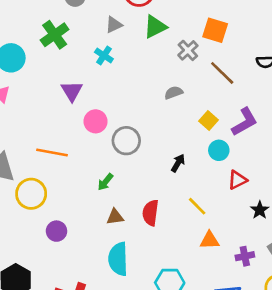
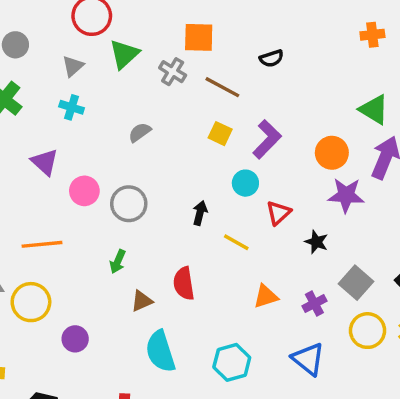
gray semicircle: (174, 93) -> (140, 132), moved
yellow square: (208, 121) -> (220, 134), moved
yellow line: (197, 206) -> (236, 242), moved

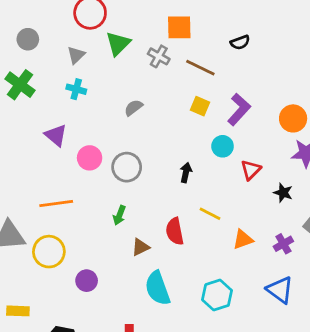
yellow line: (236, 242) -> (210, 214), moved

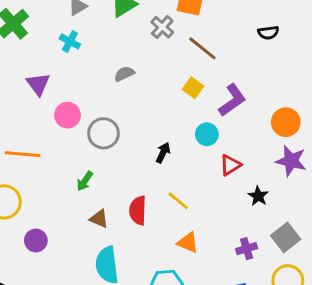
black semicircle: (240, 42) -> (268, 33), moved
orange triangle: (243, 239) -> (188, 243), moved, turned 30
brown triangle: (140, 247) -> (99, 219), turned 36

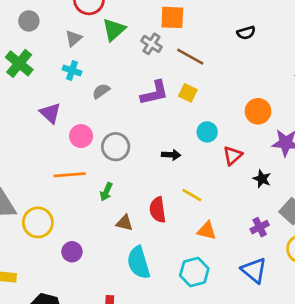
gray semicircle: (124, 74) -> (101, 91), moved
purple L-shape: (232, 100) -> (155, 93), moved, turned 32
orange circle: (286, 122) -> (258, 111), moved
black arrow: (163, 153) -> (171, 155), turned 78
orange line: (23, 154) -> (70, 175), moved

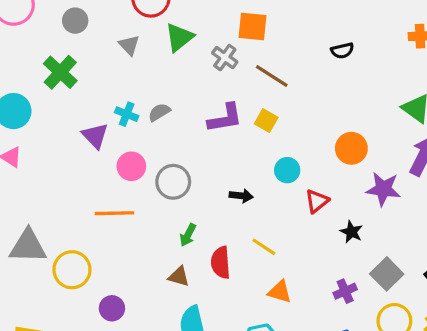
gray triangle: (74, 38) -> (129, 45), turned -36
cyan cross: (72, 71) -> (127, 114), moved
green arrow: (106, 192) -> (188, 235), moved

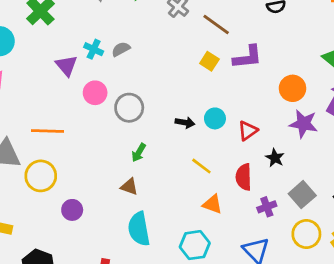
purple L-shape: (225, 118) -> (248, 57), moved
orange circle: (351, 148) -> (293, 88), moved
cyan circle: (287, 170) -> (215, 118), moved
orange line: (114, 213) -> (47, 131), moved
red semicircle: (221, 263) -> (244, 177), moved

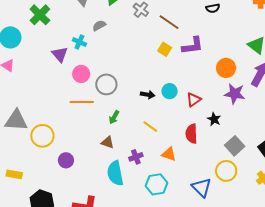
gray semicircle: (121, 49) -> (99, 26), moved
orange line: (47, 131) -> (82, 102), moved
yellow line: (201, 166) -> (150, 127), moved
purple cross: (267, 207) -> (136, 157), moved
yellow circle: (306, 234) -> (226, 171), moved

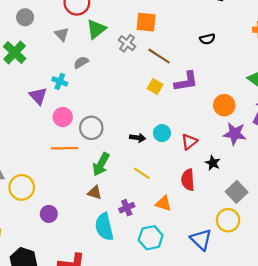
green arrow: (114, 117) -> (101, 164), size x1.5

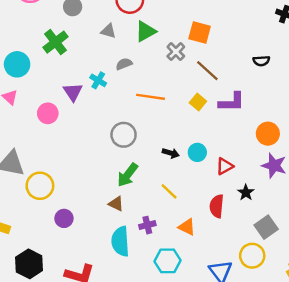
gray triangle: (62, 34) -> (108, 31), turned -40
pink circle: (63, 117) -> (48, 113), moved
orange line: (64, 148) -> (150, 97), moved

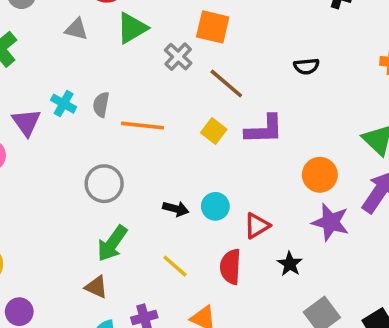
gray semicircle: (124, 64) -> (101, 105), moved, turned -56
red semicircle: (217, 206) -> (230, 267), moved

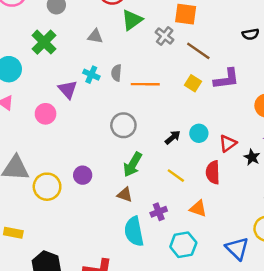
gray triangle: (76, 29) -> (95, 36), moved
black arrow: (176, 209) -> (173, 137), turned -49
black star: (290, 264) -> (252, 157), moved
purple circle: (19, 312) -> (83, 175), moved

